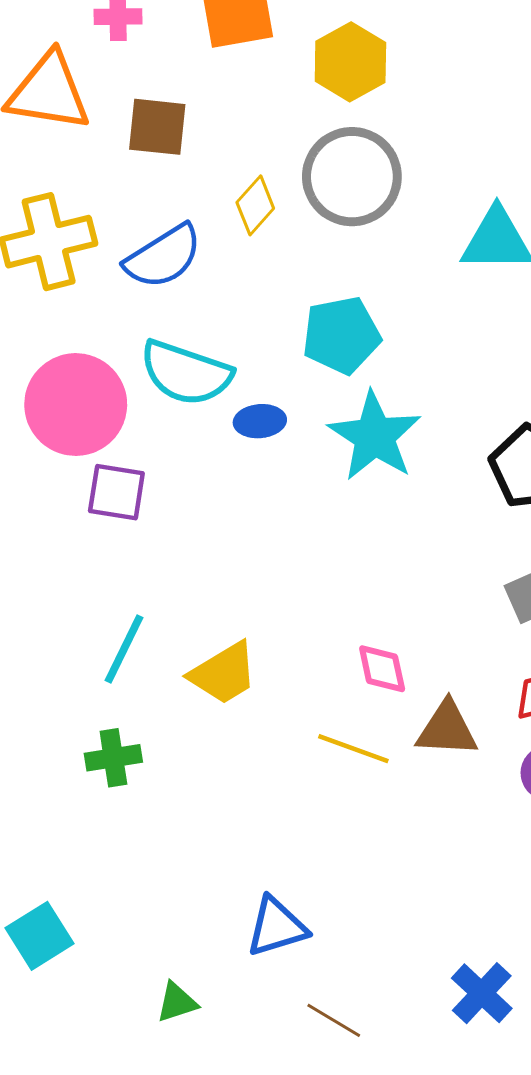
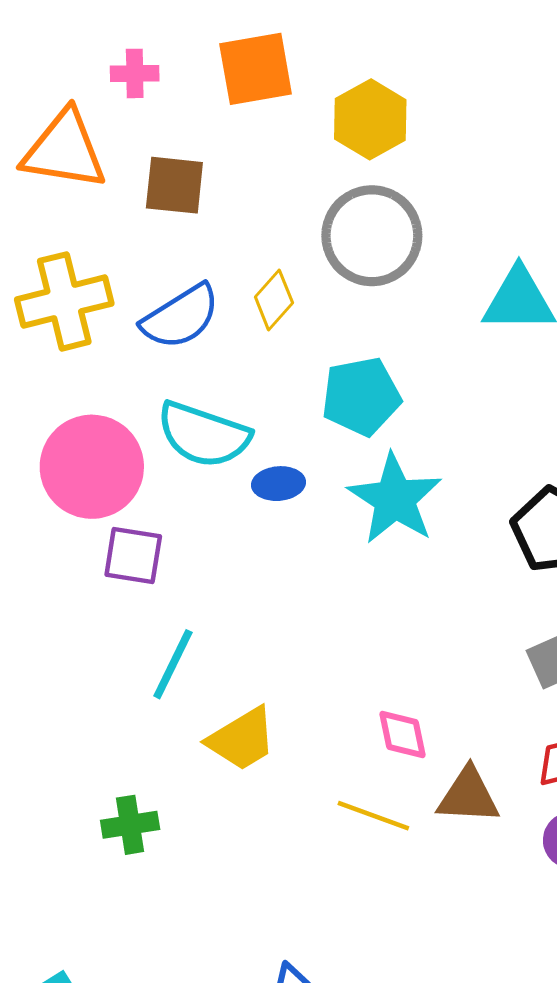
yellow diamond: (255, 205) -> (274, 300), moved
cyan line: (124, 649) -> (173, 664), moved

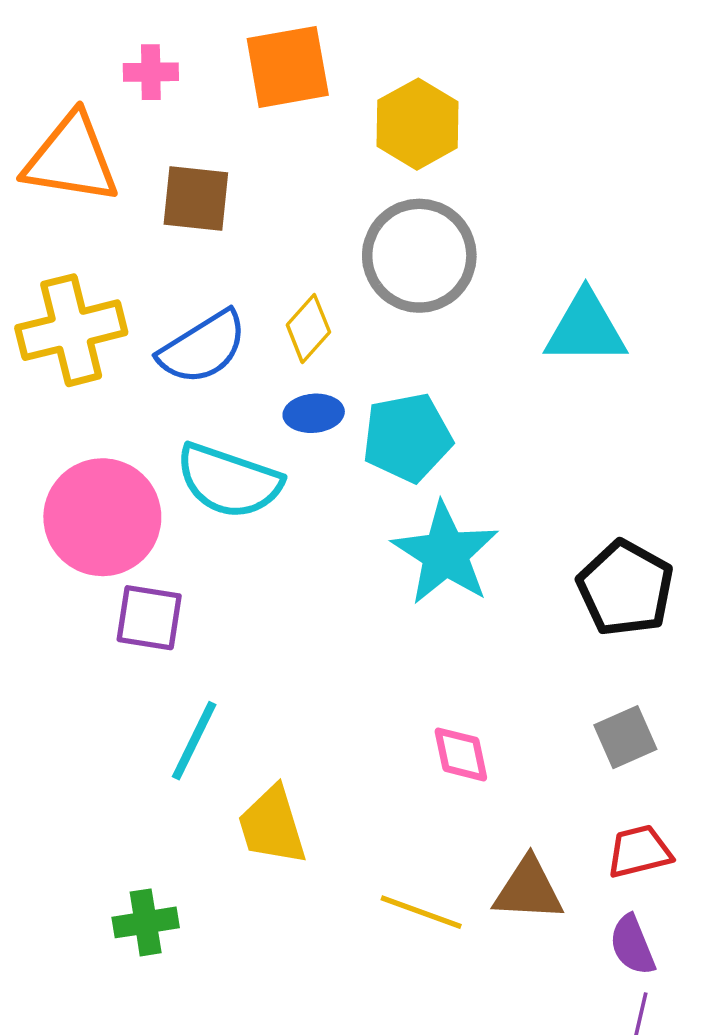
blue ellipse: (279, 484) -> (314, 413), moved
pink diamond: (402, 735) -> (461, 754), moved
yellow trapezoid: (242, 739) -> (272, 825), turned 104

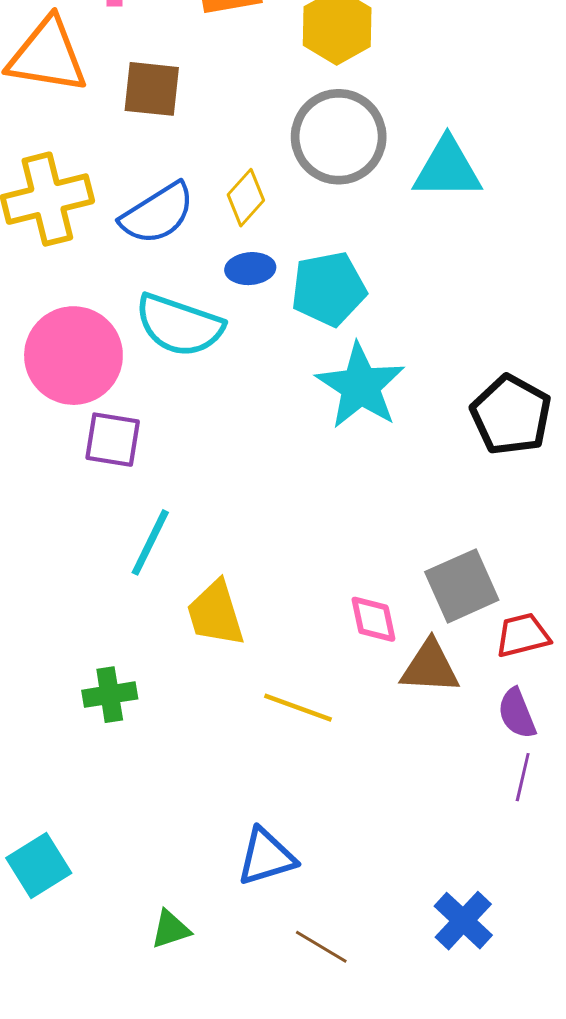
cyan triangle: (586, 328) -> (447, 169), moved
gray square: (625, 737) -> (462, 586), moved, size x1.4
pink diamond: (461, 754) -> (373, 619), moved
yellow line: (421, 912) -> (298, 708), moved

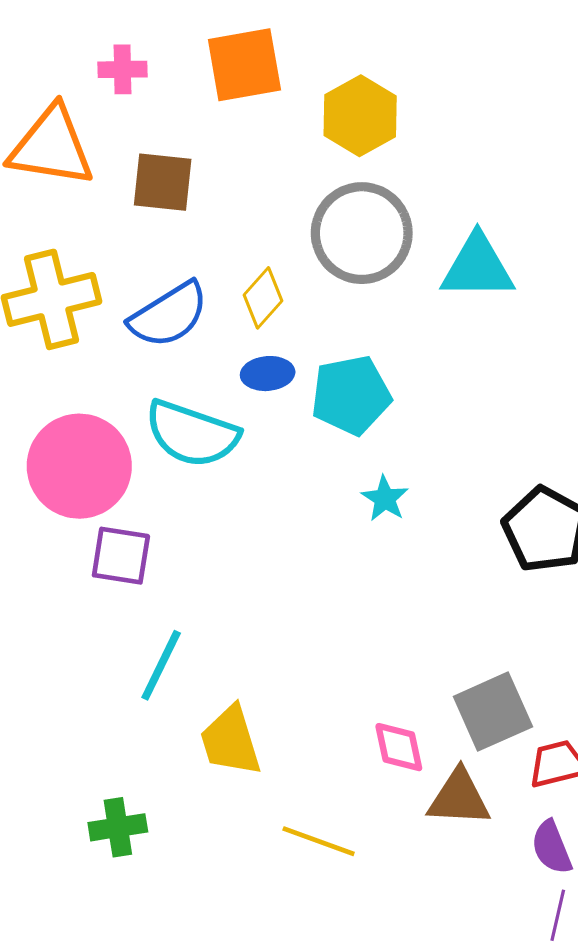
cyan star: (360, 386) -> (385, 499), size x0.5

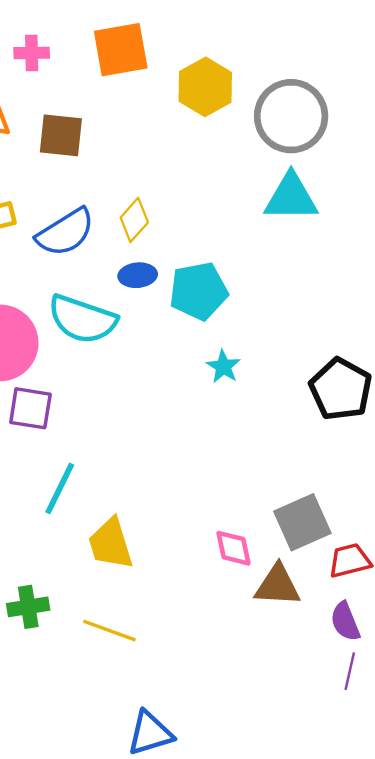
gray circle: (362, 233) -> (291, 116), moved
yellow line: (319, 841) -> (109, 631), moved

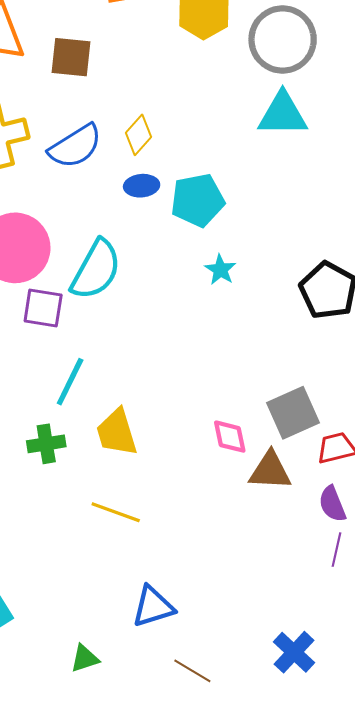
cyan semicircle: (82, 319) -> (96, 270), moved, turned -80
green cross: (28, 607) -> (46, 444), moved

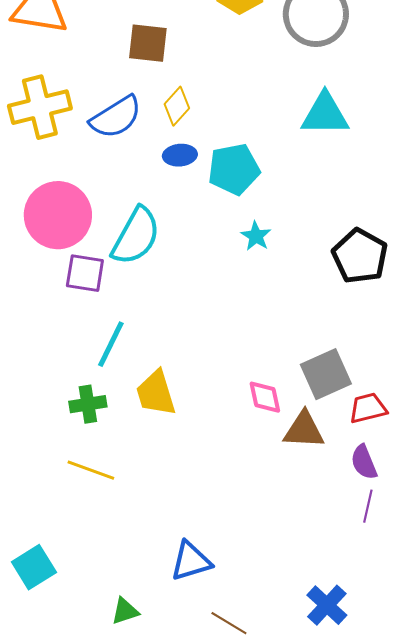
brown square: (71, 57) -> (148, 43), moved
cyan triangle: (283, 114) -> (325, 114), moved
yellow line: (116, 512) -> (91, 470), moved

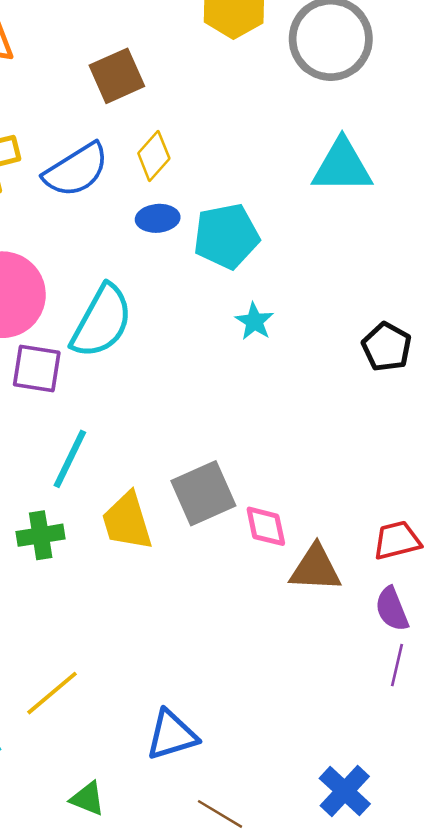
brown square: (148, 43) -> (117, 76), turned -30
black pentagon: (360, 256) -> (387, 347), size x0.7
gray square: (326, 374) -> (203, 493), moved
yellow line: (91, 470) -> (52, 693), moved, turned -60
green triangle: (125, 611) -> (88, 799), turned 40

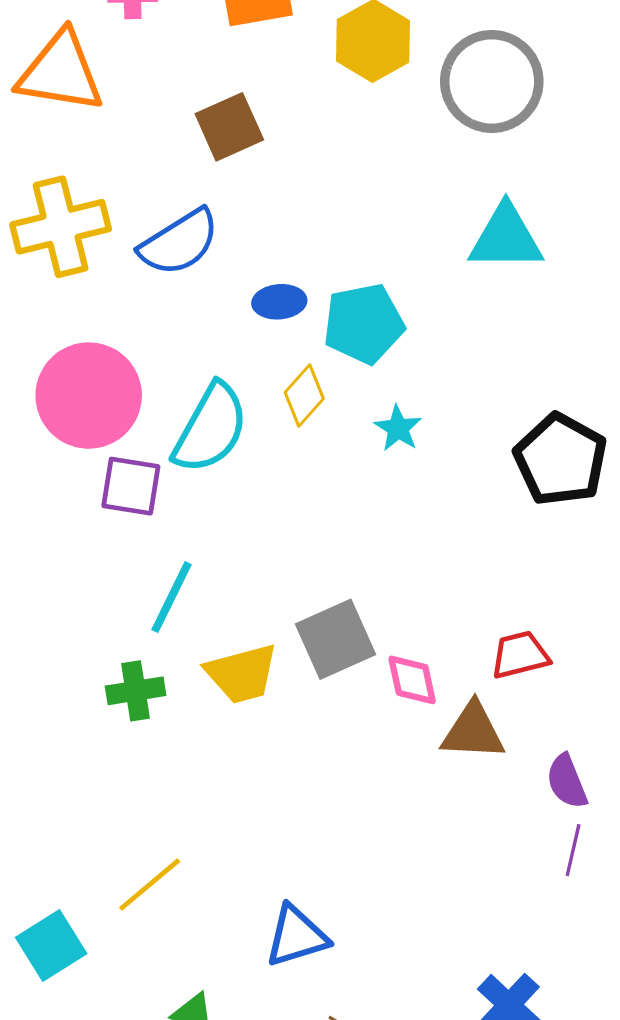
yellow diamond: (154, 156) -> (304, 396), moved
black pentagon: (387, 347) -> (561, 460), size x1.5
yellow trapezoid: (127, 521) -> (242, 674), turned -88
red trapezoid: (397, 540) -> (520, 655), moved

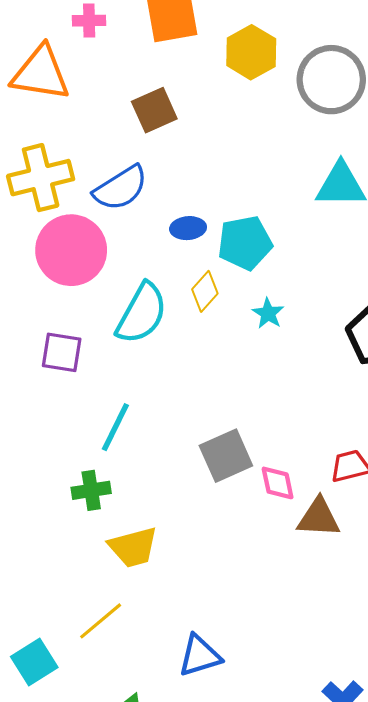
pink circle: (89, 396) -> (71, 250), moved
purple square: (131, 486) -> (62, 352), moved
yellow trapezoid: (242, 674) -> (133, 547), moved

